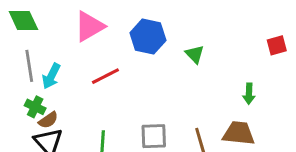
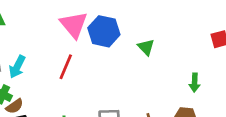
pink triangle: (89, 26) -> (74, 25), moved, turned -40
red line: (105, 76) -> (66, 67), turned -40

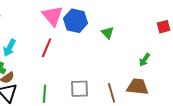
green arrow: (195, 83) -> (145, 60), turned 32

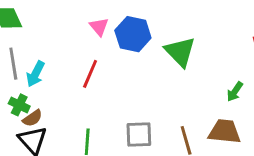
pink triangle: (53, 16) -> (99, 27), size x0.6
green triangle: (108, 33) -> (180, 52), size x1.6

